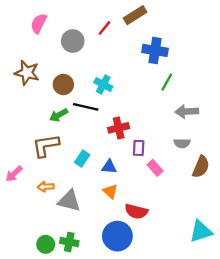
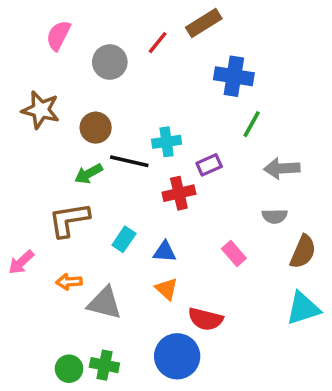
cyan cross: (103, 84) -> (167, 142), moved, turned -36
purple rectangle: (139, 148) -> (209, 165), moved, turned 63
cyan triangle: (201, 231) -> (303, 308), moved

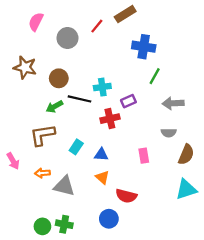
pink rectangle: (234, 253) -> (144, 156), turned 32
pink arrow: (21, 262) -> (13, 161), turned -77
blue circle: (177, 356) -> (109, 219), size x0.7

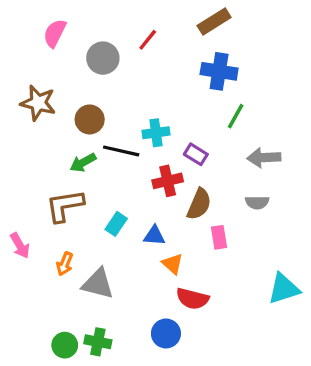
brown rectangle: (125, 14) -> (214, 22), moved
purple rectangle: (128, 101) -> (196, 154), turned 56
brown semicircle: (186, 155) -> (199, 204), moved
orange arrow: (42, 173) -> (65, 264), turned -64
orange triangle: (102, 177) -> (173, 264), moved

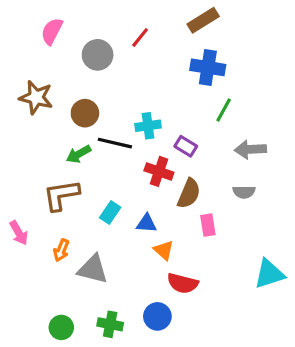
red cross: (168, 181) -> (159, 171), turned 32
green cross: (98, 342) -> (110, 324), moved

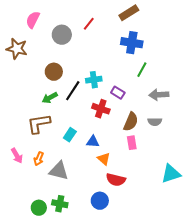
brown star: (36, 97) -> (17, 49), moved
black line: (115, 143) -> (73, 91), turned -70
brown semicircle: (189, 194) -> (131, 122), moved
pink arrow: (19, 233) -> (17, 156), moved
green cross: (110, 324) -> (60, 204), moved

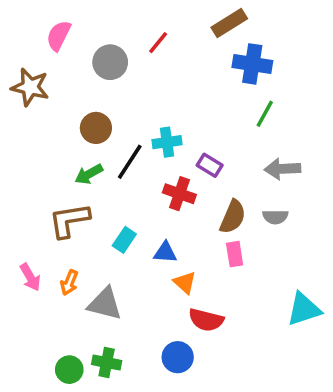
blue cross: (132, 43) -> (252, 64), moved
green line: (142, 70) -> (265, 114), moved

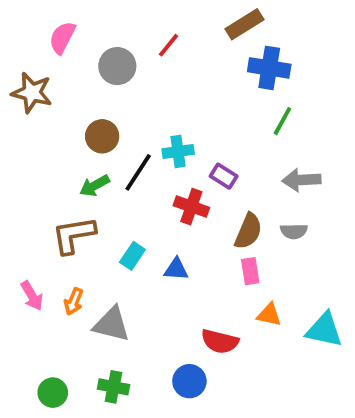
orange triangle: (185, 283) -> (269, 315), moved, turned -30
cyan triangle: (304, 309) -> (324, 330), turned 30
green circle: (69, 370) -> (53, 393), moved

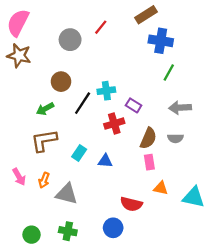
pink semicircle: (62, 38) -> (18, 23), moved, size x1.4
green arrow: (95, 186) -> (45, 109), moved
red cross: (191, 207) -> (114, 124), turned -36

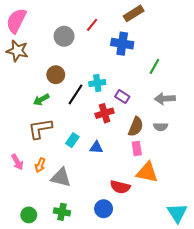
blue cross: (161, 41) -> (122, 44), moved
orange triangle: (161, 188) -> (147, 172), size x1.6
cyan triangle: (194, 197) -> (177, 213), moved, turned 45

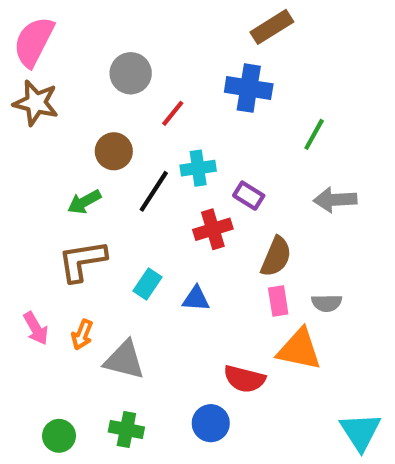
red line: (92, 25) -> (173, 113), moved
gray semicircle: (161, 127) -> (327, 303), moved

